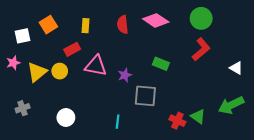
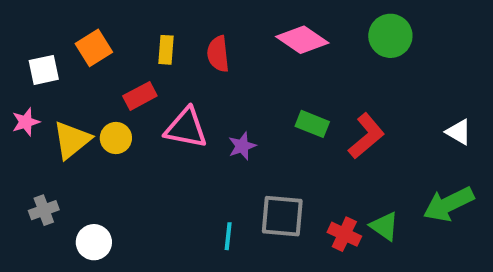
red semicircle: (123, 25) -> (218, 54), moved
red L-shape: (201, 49) -> (366, 136), moved
gray square: (145, 96) -> (282, 216), moved
white circle: (66, 117) -> (94, 242), moved

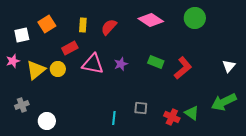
red semicircle: (218, 54) -> (109, 27), turned 48
white triangle: (459, 132) -> (229, 66), turned 40
purple star: (242, 146) -> (121, 64), moved
gray square: (282, 216) -> (141, 108), size x0.6

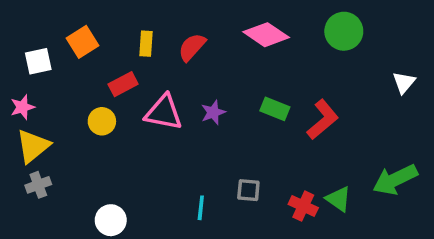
white triangle: (229, 66) -> (404, 82), moved
yellow triangle: (36, 70) -> (33, 146), moved
white circle: (47, 121) -> (111, 220), moved

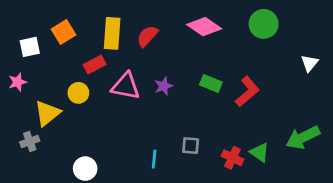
yellow rectangle: (146, 44) -> (112, 33), size x1.6
yellow triangle: (33, 146) -> (47, 113), moved

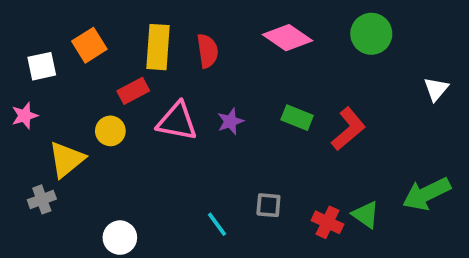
red semicircle: (147, 36) -> (207, 51), turned 130
cyan line: (154, 159) -> (217, 224), turned -42

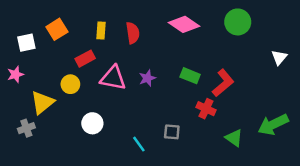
yellow rectangle: (158, 47) -> (101, 30), size x0.6
red cross: (327, 222) -> (206, 109), moved
white circle: (120, 238) -> (92, 123), moved

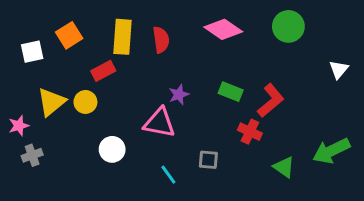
yellow rectangle: (101, 30) -> (122, 37), size x1.6
pink star: (15, 74) -> (19, 126), moved
pink triangle: (113, 78) -> (160, 123), moved
yellow triangle: (42, 103) -> (51, 102), moved

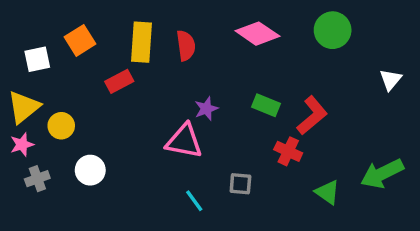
yellow triangle: (51, 102) -> (24, 107), moved
yellow circle: (85, 102) -> (61, 126), moved
white circle: (112, 149) -> (90, 170), moved

